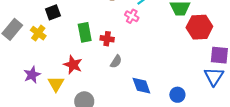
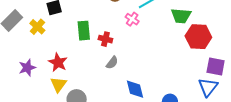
red star: (73, 65) -> (58, 62), moved
yellow triangle: (56, 84) -> (58, 84), moved

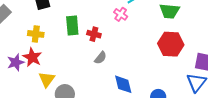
yellow cross: (37, 27) -> (36, 34), moved, turned -35
red hexagon: (198, 37) -> (171, 44), moved
red star: (58, 62) -> (32, 57), moved

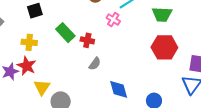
green rectangle: (72, 26) -> (65, 33), turned -36

